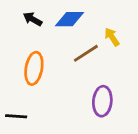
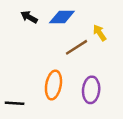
orange ellipse: (34, 68) -> (53, 85), moved

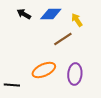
yellow arrow: (100, 33) -> (77, 20), moved
orange ellipse: (53, 85) -> (44, 70), turned 55

